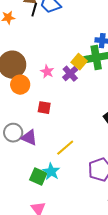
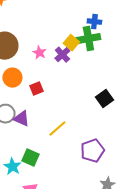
orange circle: (20, 85) -> (12, 78), moved
red square: (44, 108) -> (36, 89), turned -32
cyan star: (51, 172) -> (12, 167), moved

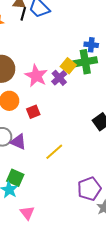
pink star: (39, 53) -> (36, 76), size x1.6
purple pentagon: (92, 151) -> (89, 189), moved
green square: (30, 158) -> (15, 178), moved

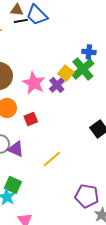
black line: (23, 14) -> (21, 21), turned 64
green cross: (85, 62) -> (83, 69), turned -30
purple pentagon: (89, 189) -> (87, 196), turned 30

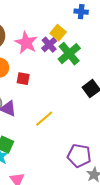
green cross: (83, 69) -> (69, 54), moved
red square: (31, 119) -> (23, 79), turned 32

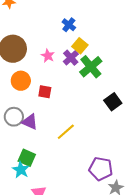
blue cross: (81, 12) -> (69, 25), moved, turned 32
pink star: (26, 43) -> (48, 56), size x0.6

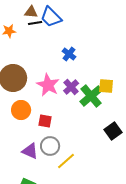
yellow square: (80, 46) -> (106, 86), moved, turned -35
pink star: (48, 56) -> (48, 85), size x1.6
gray circle: (14, 117) -> (50, 146), moved

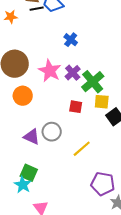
yellow square: (106, 86) -> (102, 102), moved
red square: (45, 121) -> (76, 107), moved
yellow line: (66, 161) -> (82, 149), moved

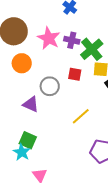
purple cross: (73, 73) -> (72, 40), turned -35
gray circle: (52, 132) -> (50, 86), moved

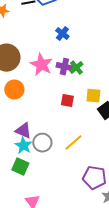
green cross: (92, 49) -> (76, 68), moved, size x0.6
gray circle: (50, 86) -> (42, 143), moved
cyan star: (22, 152) -> (23, 146), moved

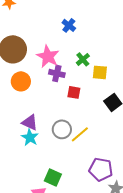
purple cross: (64, 67) -> (57, 73), moved
yellow square: (93, 96) -> (100, 72), moved
gray circle: (42, 143) -> (62, 129), moved
green square: (20, 167) -> (53, 177), moved

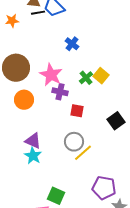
yellow square: (100, 72) -> (101, 76), moved, turned 35
gray circle: (62, 129) -> (74, 142), moved

